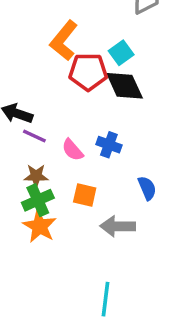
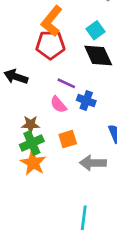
red pentagon: (88, 72) -> (50, 45), moved
purple line: (34, 136) -> (66, 83), moved
orange square: (85, 195) -> (68, 139), turned -30

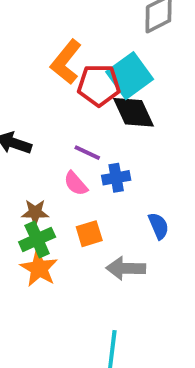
cyan square: (96, 30) -> (130, 76), size x1.6
red pentagon: (50, 45) -> (99, 85), moved
blue cross: (86, 101) -> (116, 178), turned -30

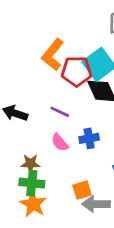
purple line: (87, 153) -> (60, 112), moved
orange square: (89, 234) -> (82, 190), moved
green cross: (37, 239) -> (32, 183), turned 30

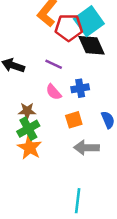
green cross: (32, 183) -> (28, 129), turned -35
orange square: (82, 190) -> (74, 120), moved

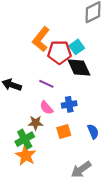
cyan square: (89, 21) -> (77, 47), size x0.6
brown star: (27, 111) -> (36, 123), moved
gray arrow: (86, 148) -> (81, 170), moved, turned -36

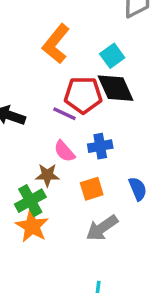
red pentagon: (59, 52) -> (83, 95), moved
gray arrow: (81, 170) -> (102, 228), moved

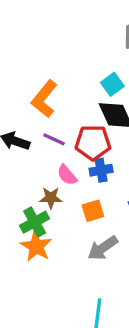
orange L-shape: (56, 44) -> (44, 99), moved
red pentagon: (83, 95) -> (93, 143), moved
purple line: (64, 114) -> (54, 139), moved

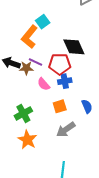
cyan square: (112, 84) -> (43, 22), moved
brown star: (51, 198) -> (26, 68), moved
orange star: (36, 246) -> (27, 140), moved

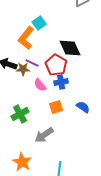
red pentagon: (60, 64) -> (56, 65), turned 30
blue semicircle: (87, 106) -> (83, 107), turned -32
gray arrow: (66, 130) -> (44, 135), moved
orange star: (27, 140) -> (22, 162), moved

